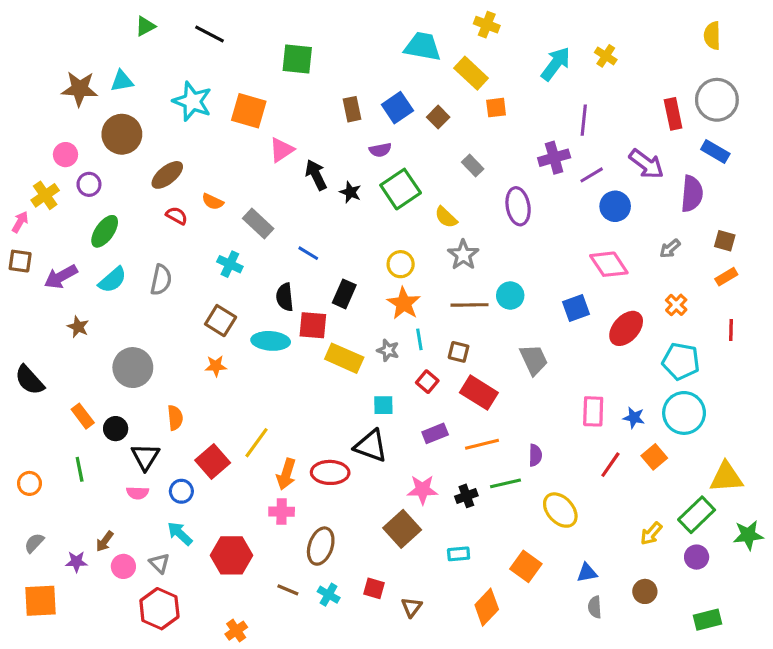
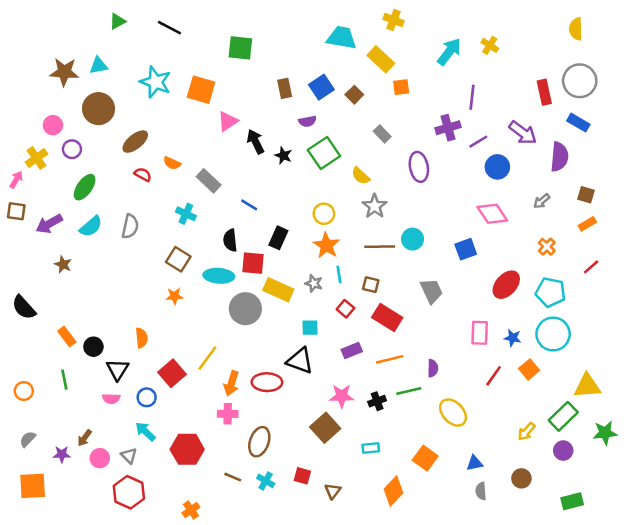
red ellipse: (626, 328) -> (506, 285), moved
red line: (731, 330) -> (591, 267), turned 48
gray circle: (133, 368) -> (245, 309), moved

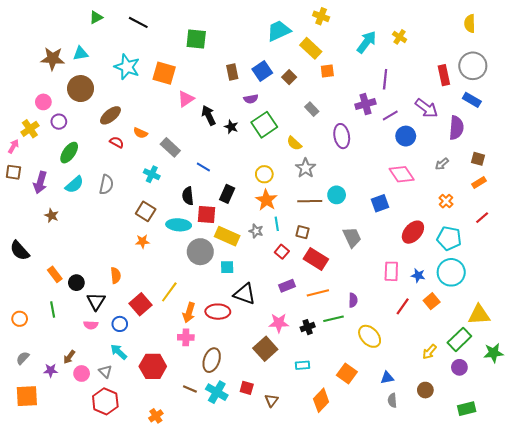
cyan trapezoid: (342, 38) -> (279, 31), turned -35
purple arrow: (49, 224) -> (40, 183), turned -45
cyan square: (310, 328) -> (227, 267), moved
cyan cross: (266, 481) -> (217, 392), size x1.5

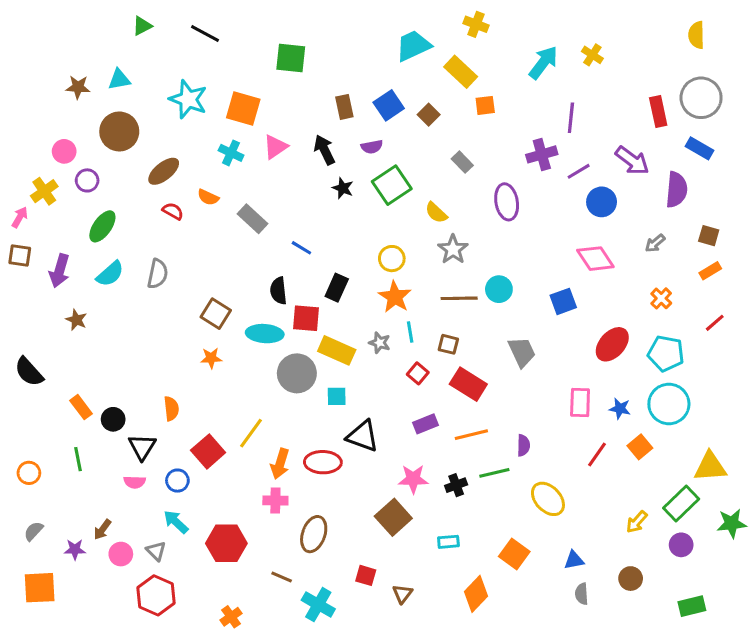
brown star: (53, 59) -> (78, 87), size x0.7
black arrow: (209, 115) -> (324, 150), moved
cyan cross: (152, 174) -> (231, 153), moved
cyan cross: (217, 392) -> (318, 605), moved

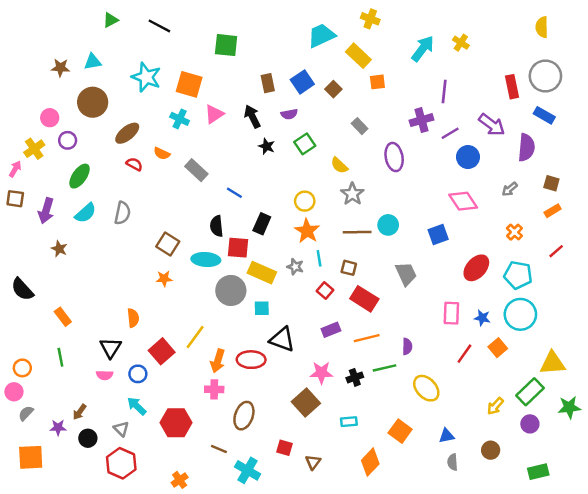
green square: (392, 185) -> (305, 144), size x0.7
black circle: (113, 419) -> (88, 438), moved
pink circle: (121, 554) -> (14, 392), moved

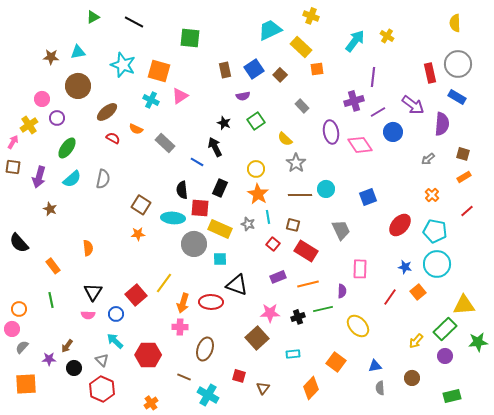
black arrow: (252, 117) -> (215, 147), moved
pink diamond: (463, 201) -> (360, 145), moved
pink rectangle: (451, 313) -> (360, 269), moved
orange semicircle: (133, 318) -> (88, 248), moved

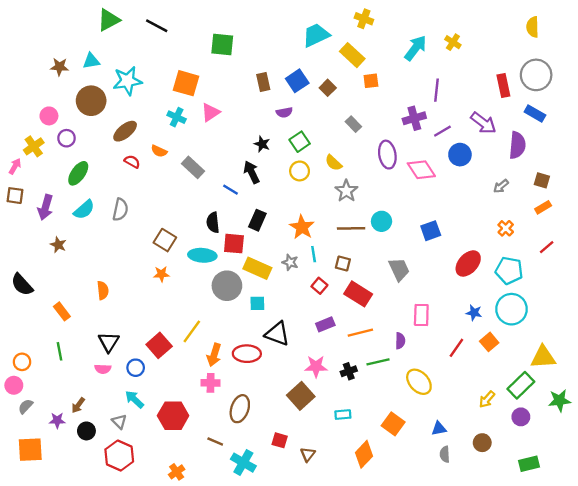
green triangle: (93, 17) -> (109, 20), size x1.5
cyan star: (123, 65) -> (127, 81), moved, turned -30
yellow circle: (256, 169) -> (300, 171), moved

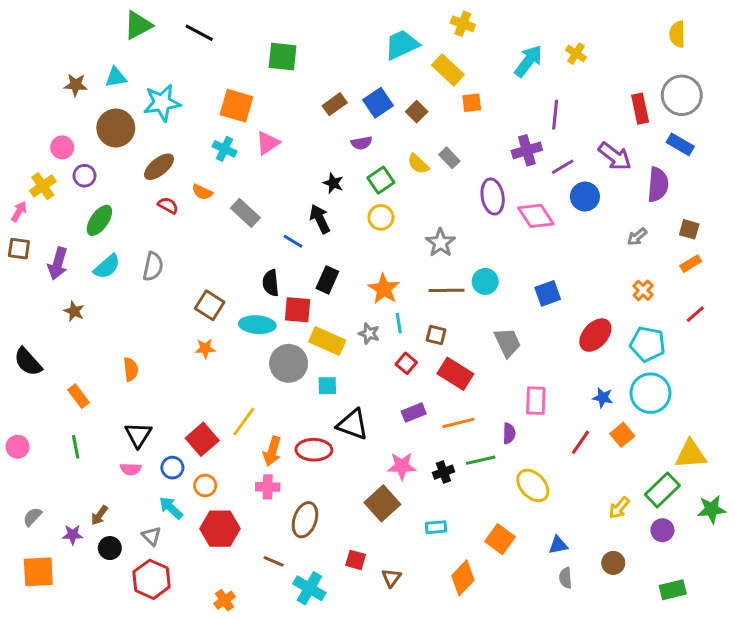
brown rectangle: (263, 82) -> (335, 104), turned 66
yellow semicircle: (333, 163) -> (418, 164), moved
orange circle: (22, 362) -> (205, 485), moved
pink circle: (14, 385) -> (17, 447), moved

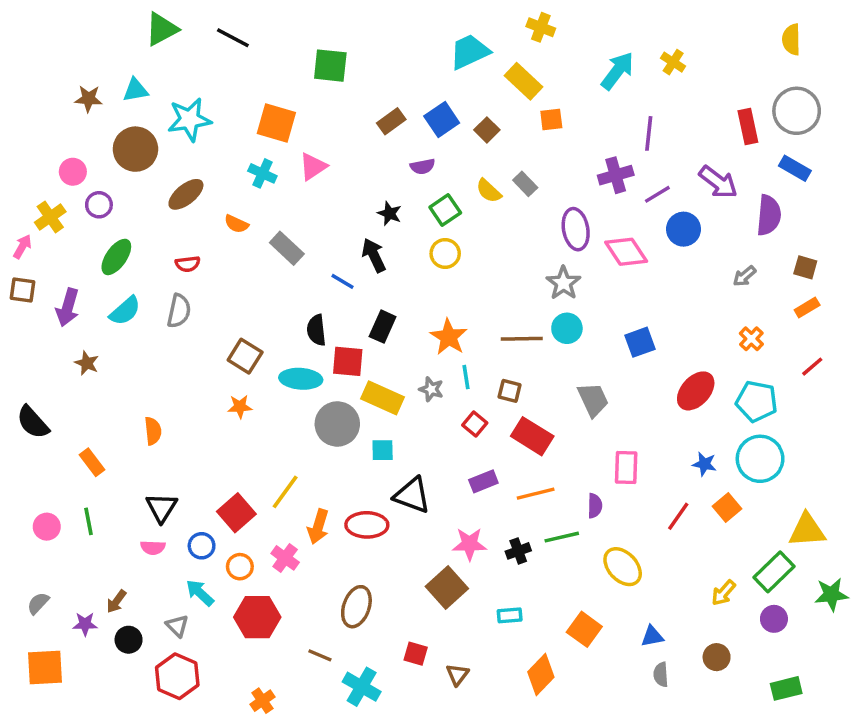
red semicircle: (168, 205) -> (188, 264), moved, turned 144
gray star: (440, 243) -> (563, 283), moved
pink circle: (17, 447) -> (47, 527), moved
pink cross: (268, 487) -> (285, 558), moved, turned 35

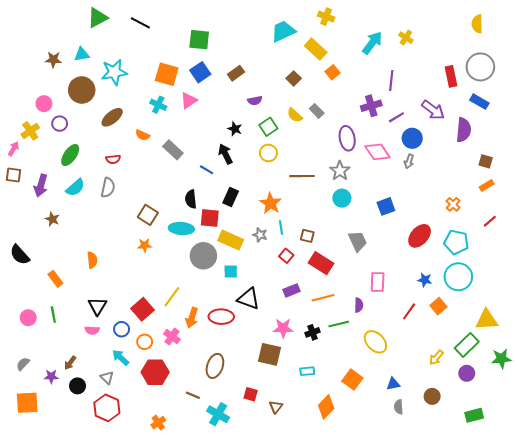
blue square: (442, 120) -> (200, 72), moved
orange square: (551, 120) -> (332, 72), turned -32
gray arrow: (744, 276) -> (409, 161), moved, turned -32
brown line: (522, 339) -> (302, 176), moved
brown square: (447, 588) -> (269, 354), turned -35

